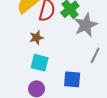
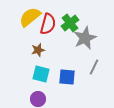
blue square: (72, 79) -> (67, 77), moved

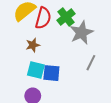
blue square: (67, 77) -> (51, 73), moved

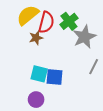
brown star: (33, 45) -> (36, 38), moved

